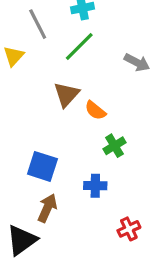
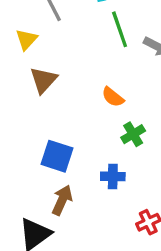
green line: (79, 46) -> (120, 29), moved, turned -64
brown triangle: (66, 94) -> (43, 80), moved

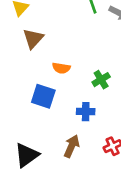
orange semicircle: (113, 97) -> (61, 68), moved, turned -30
brown arrow: (62, 200) -> (72, 146), moved

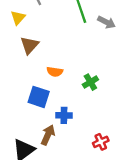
blue cross: (86, 112) -> (64, 115), moved
brown arrow: (72, 146) -> (48, 135), moved

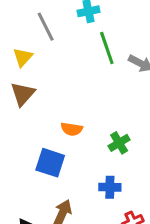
brown triangle: (29, 45) -> (23, 94), moved
blue cross: (64, 115) -> (110, 187), moved

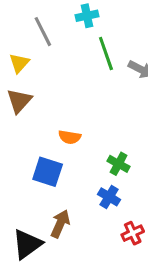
green cross: (119, 143) -> (119, 164), moved, turned -30
blue cross: (110, 187) -> (109, 197), turned 30

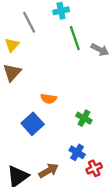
blue square: (48, 172) -> (33, 124), turned 30
blue cross: (109, 197) -> (77, 152), moved
brown arrow: (60, 224) -> (49, 171), moved, turned 36

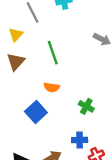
green line: (75, 38) -> (53, 53), moved
blue cross: (77, 152) -> (80, 140), turned -32

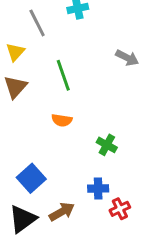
blue square: (36, 112) -> (31, 178), moved

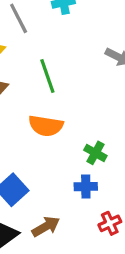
orange semicircle: (62, 120) -> (46, 126), size x1.5
blue cross: (98, 188) -> (86, 187), moved

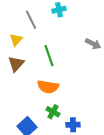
green cross: (95, 153) -> (53, 112), moved

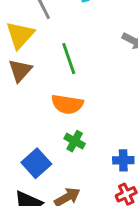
yellow triangle: (16, 40) -> (20, 35), size x1.5
blue cross: (73, 125) -> (123, 160), moved

